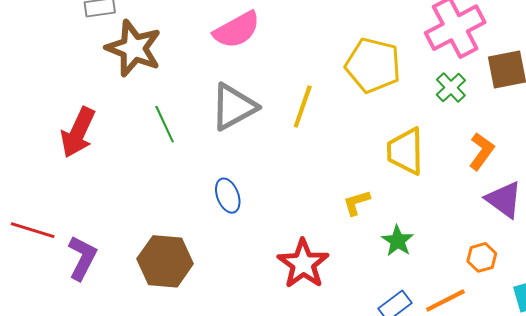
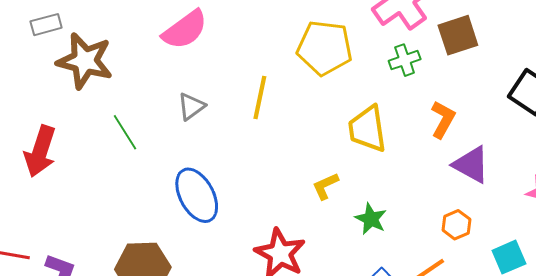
green cross: (451, 88) -> (405, 60), turned 32
gray triangle: (234, 107) -> (191, 106), size x0.6
blue ellipse: (228, 196) -> (197, 195), size x1.6

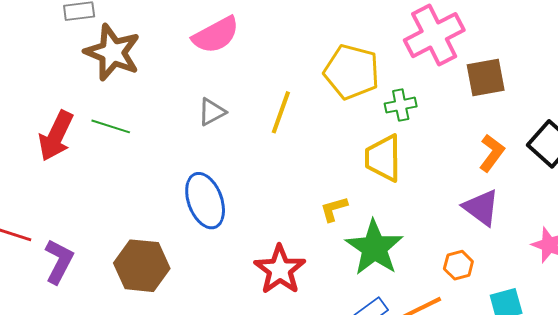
green cross: (405, 60) -> (401, 105), moved
orange L-shape: (443, 119) -> (492, 153), moved
green line: (125, 132) -> (111, 126), moved, turned -48
green star: (371, 219) -> (374, 248), size x1.8

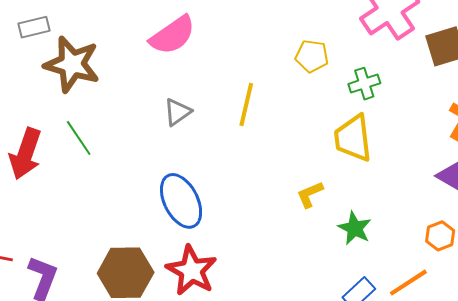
yellow pentagon: (352, 72) -> (312, 56), size x0.6
green line: (111, 126) -> (79, 138), turned 45
green star: (374, 248) -> (355, 228), size x0.6
red star: (280, 270) -> (192, 270), moved

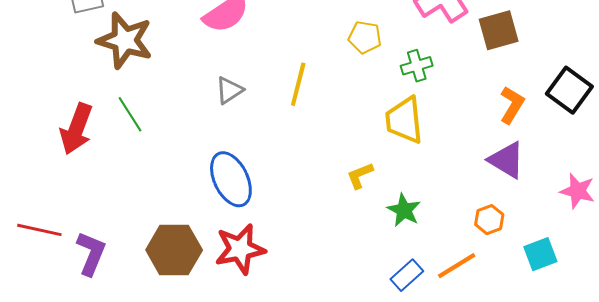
red star: (192, 270) -> (240, 249), turned 30

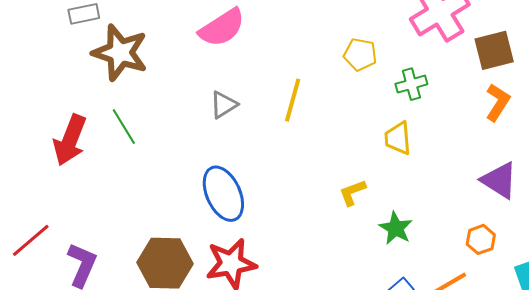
orange L-shape: (512, 105) -> (498, 102), moved
yellow trapezoid: (404, 120) -> (398, 138), size x0.7
red line: (39, 230) -> (31, 240), turned -54

